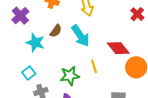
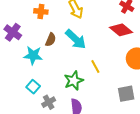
red diamond: (118, 48) -> (121, 30), moved

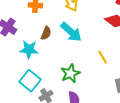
yellow line: (95, 66) -> (103, 57), moved
cyan square: (33, 87) -> (30, 81), size x1.5

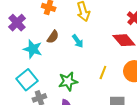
cyan arrow: (71, 32) -> (78, 41), size x0.6
yellow line: (103, 57) -> (103, 72), turned 40

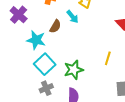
cyan arrow: (78, 41) -> (73, 17), moved
cyan square: (27, 80) -> (45, 64), moved

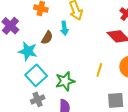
cyan arrow: (73, 17) -> (64, 28), turned 32

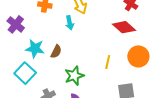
brown semicircle: (47, 38) -> (56, 52), moved
cyan square: (36, 75) -> (25, 73), moved

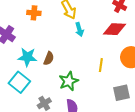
cyan arrow: (70, 23) -> (79, 29), moved
red diamond: (124, 27) -> (115, 29), turned -35

